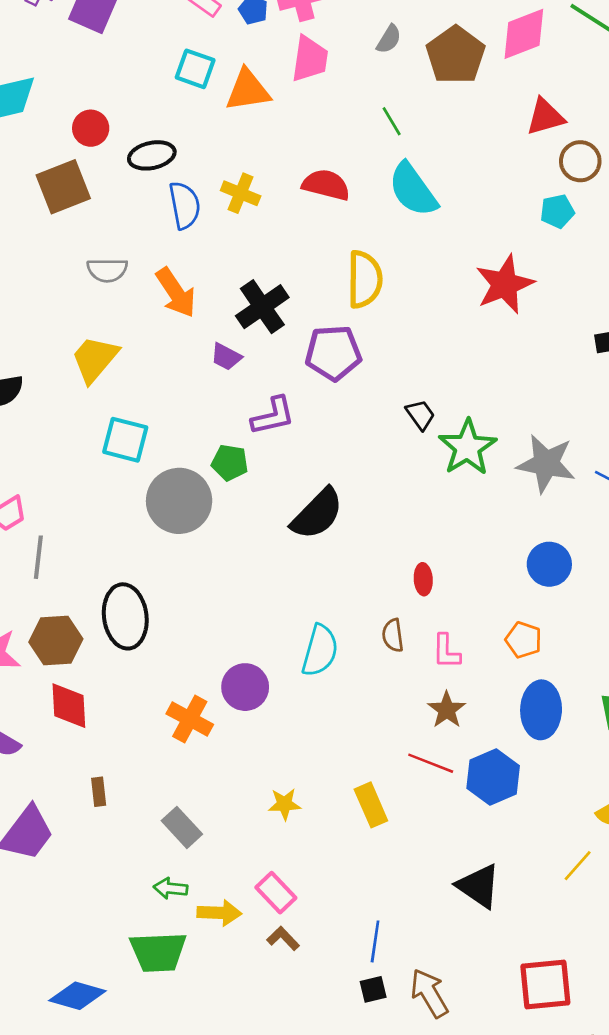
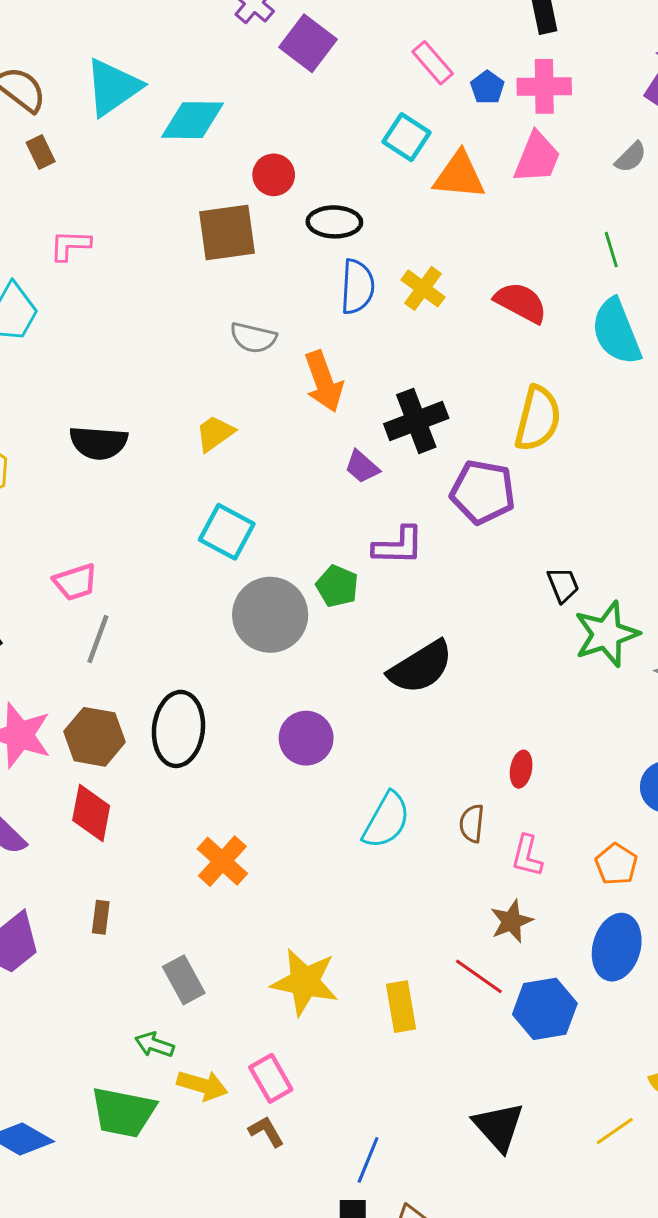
yellow trapezoid: (95, 359) -> (215, 433), size x0.7
purple circle: (245, 687) -> (306, 738), moved
yellow star: (285, 804) -> (305, 982), size x1.8

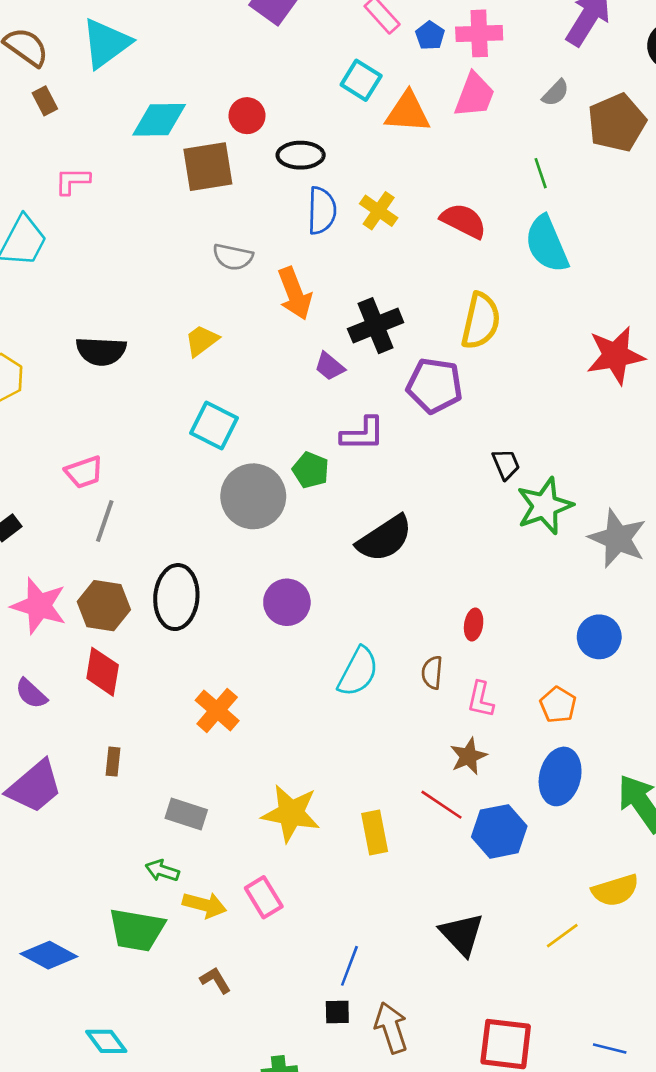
cyan diamond: (193, 120) -> (159, 120), moved
gray rectangle: (184, 980) -> (186, 814), turned -42
brown L-shape: (266, 1131) -> (215, 980), moved

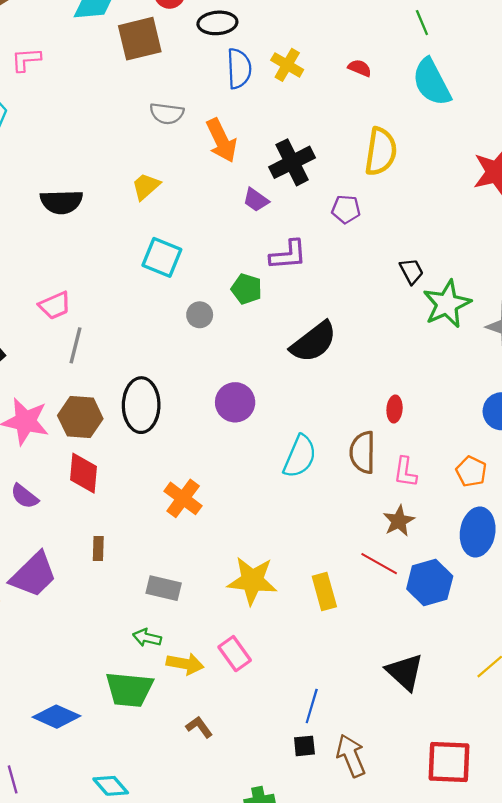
red semicircle: (463, 221) -> (360, 68), size x0.6
purple pentagon: (435, 386) -> (346, 209), size x0.6
gray circle: (253, 496) -> (200, 315), size x0.5
brown semicircle: (432, 673) -> (363, 452), size x1.5

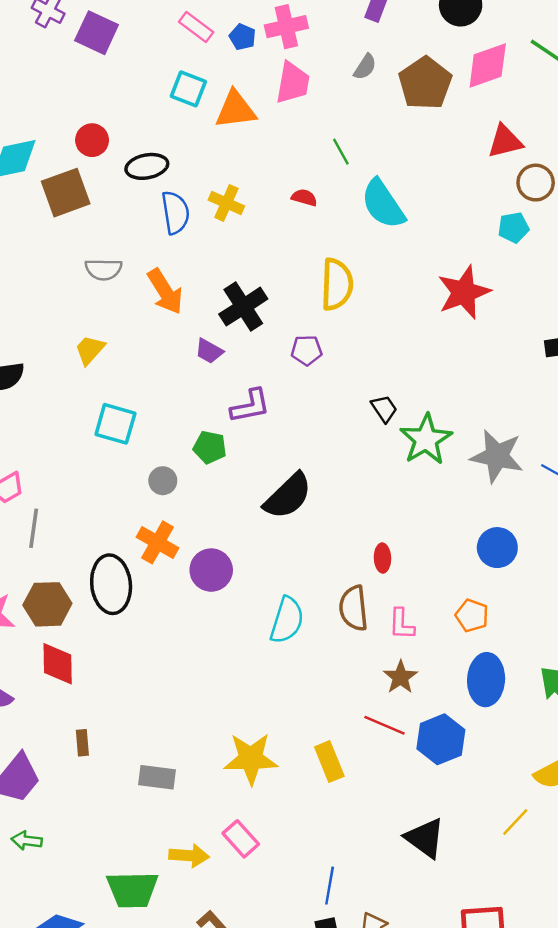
green line: (422, 23) -> (341, 152), moved
orange cross: (183, 498) -> (157, 542), moved
green arrow: (147, 638) -> (27, 841), moved

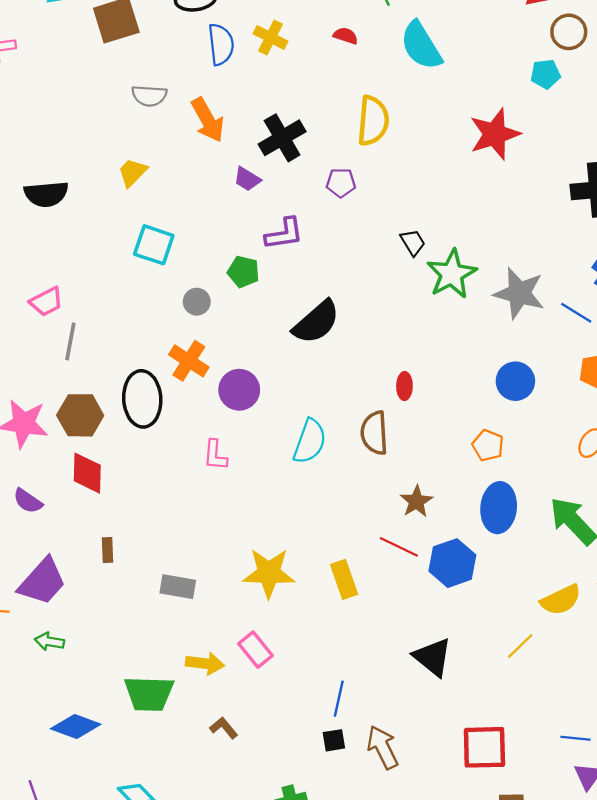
pink L-shape: (402, 624) -> (215, 455), moved

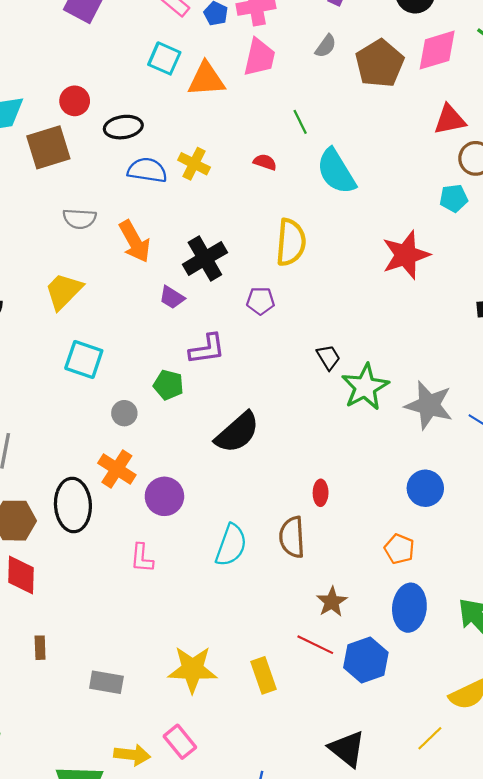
blue semicircle: (221, 44) -> (147, 170), turned -75
yellow trapezoid: (132, 172) -> (64, 291), size x1.4

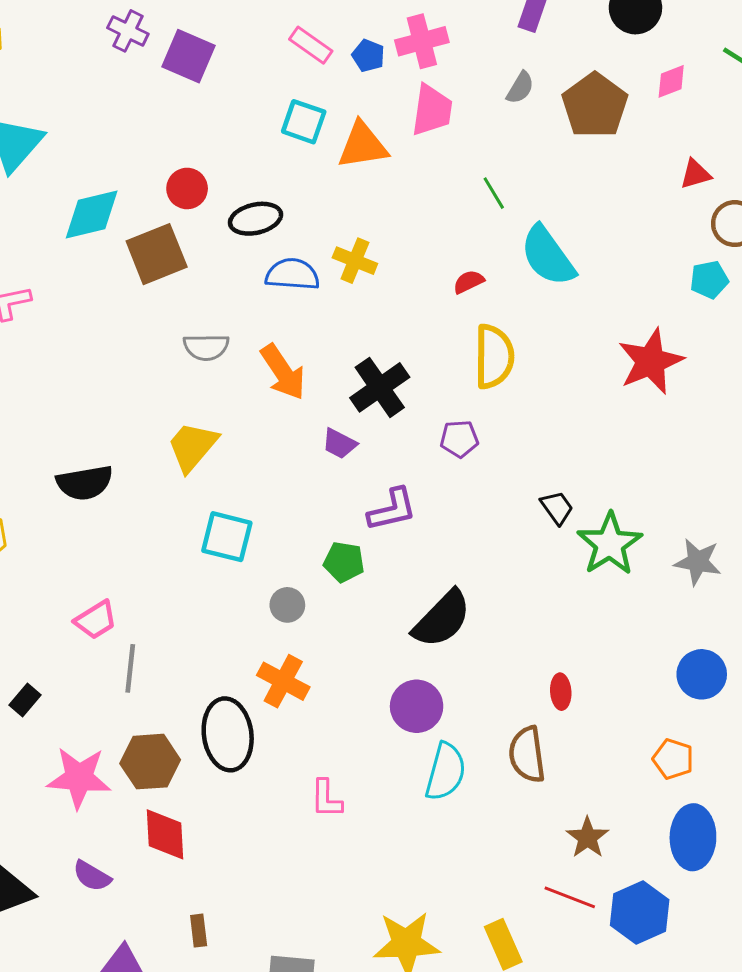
pink diamond: (437, 50) -> (671, 81), size x0.6
red triangle: (450, 120) -> (695, 174), size x0.7
red semicircle: (265, 162) -> (469, 282), moved, turned -40
gray star: (429, 405) -> (698, 562), size x0.7
purple circle: (164, 496) -> (417, 706), moved

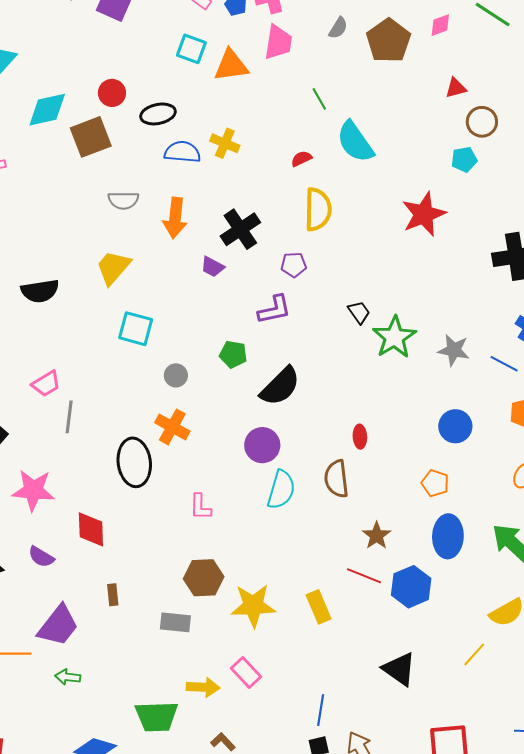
orange arrow: (283, 372) -> (175, 218), turned 39
purple L-shape: (392, 510) -> (274, 310), moved
green pentagon: (344, 562) -> (233, 354), moved
brown hexagon: (150, 762) -> (204, 578), moved

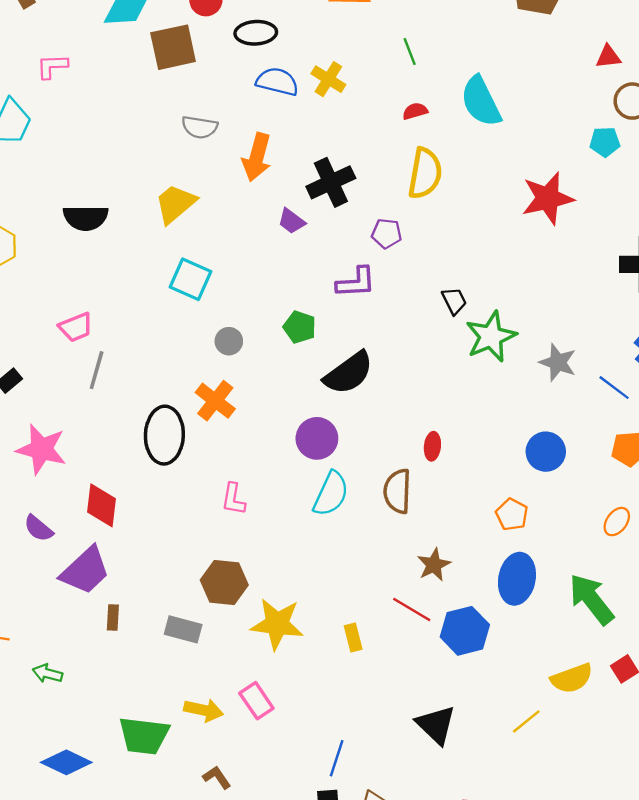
green line: (319, 99) -> (410, 52), moved
brown rectangle: (113, 595) -> (113, 617), moved
yellow rectangle: (319, 607) -> (353, 637), size x0.7
purple trapezoid: (58, 626) -> (85, 571), moved

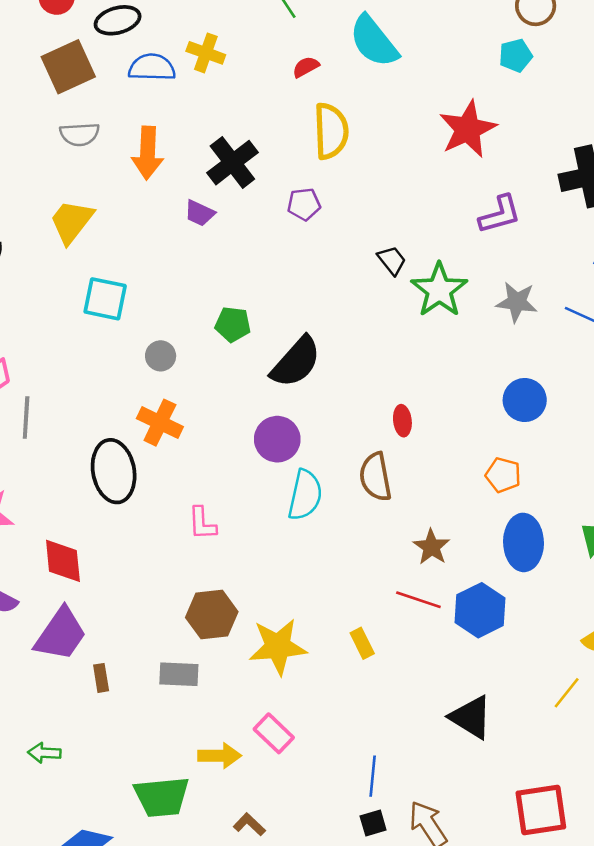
brown square: (173, 47) -> (68, 67), moved
purple L-shape: (356, 282) -> (500, 214), moved

